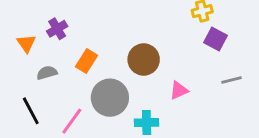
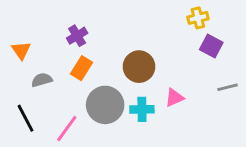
purple cross: (57, 29) -> (77, 36), moved
cyan cross: (147, 123) -> (142, 109), moved

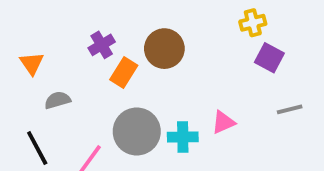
brown circle: (139, 67) -> (164, 49), moved
orange rectangle: (82, 68) -> (124, 73), moved

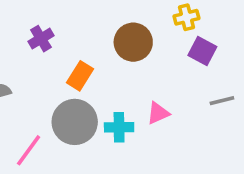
brown circle: (164, 49) -> (133, 42), moved
orange rectangle: (124, 73) -> (80, 76), moved

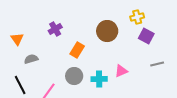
gray circle: (75, 122) -> (74, 76), size x0.7

